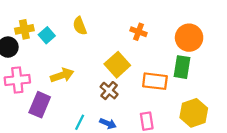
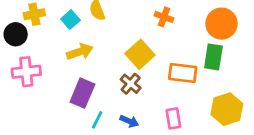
cyan square: (47, 35) -> (70, 20), moved
yellow arrow: (62, 75) -> (80, 52), moved
purple rectangle: (40, 105) -> (82, 93), moved

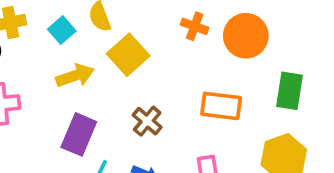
orange circle: (221, 24) -> (246, 36), moved
yellow square: (140, 54) -> (128, 55), moved
green rectangle: (213, 57) -> (289, 91), moved

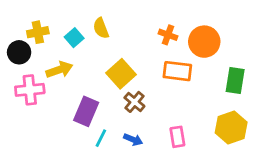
yellow square: (128, 55) -> (121, 74), moved
yellow arrow: (75, 76) -> (59, 70), moved
orange rectangle: (221, 106) -> (177, 71), moved

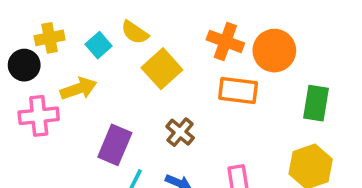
yellow semicircle: (101, 28) -> (135, 32), turned -35
orange cross: (168, 35) -> (225, 41), size x1.4
yellow square: (121, 74) -> (162, 69), moved

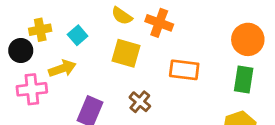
yellow semicircle: (135, 32) -> (122, 16), moved
orange cross: (225, 41) -> (159, 23), moved
orange circle: (274, 51) -> (248, 39), moved
yellow square: (162, 69) -> (126, 53), turned -32

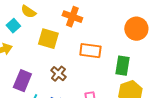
yellow semicircle: (122, 16) -> (28, 12), moved
green rectangle: (244, 80) -> (122, 66), moved

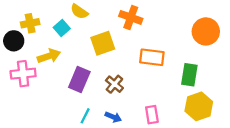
yellow square: (48, 39) -> (103, 43), turned -35
purple rectangle: (22, 81) -> (79, 79), moved

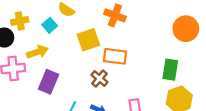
orange rectangle: (152, 57) -> (115, 56), moved
purple rectangle: (79, 79) -> (49, 82), moved

